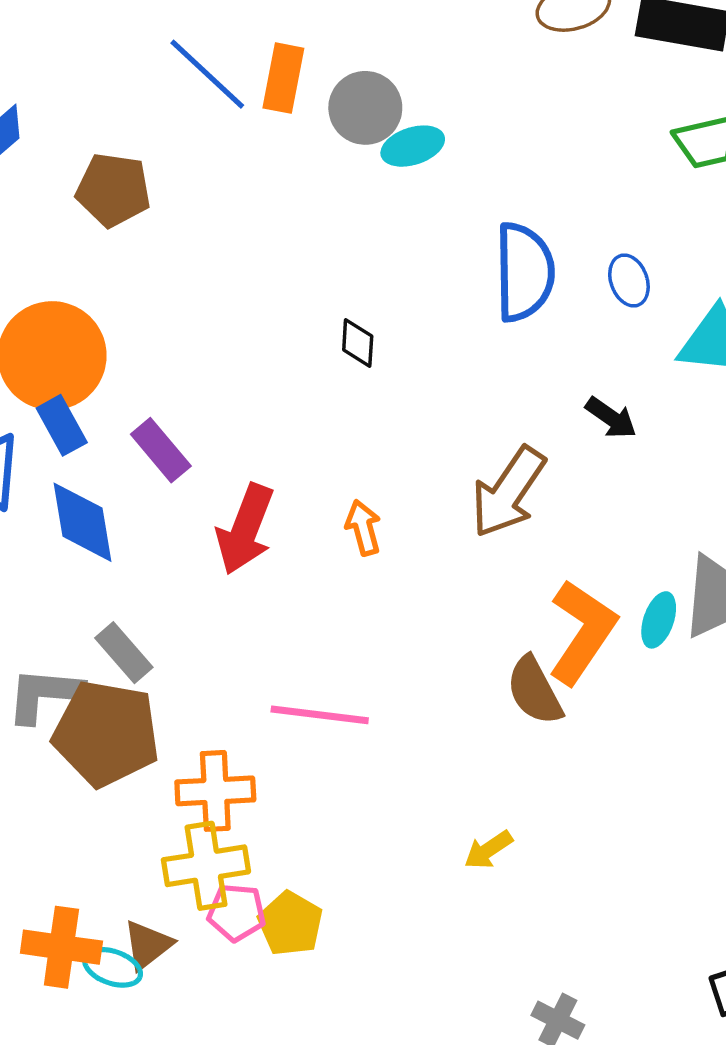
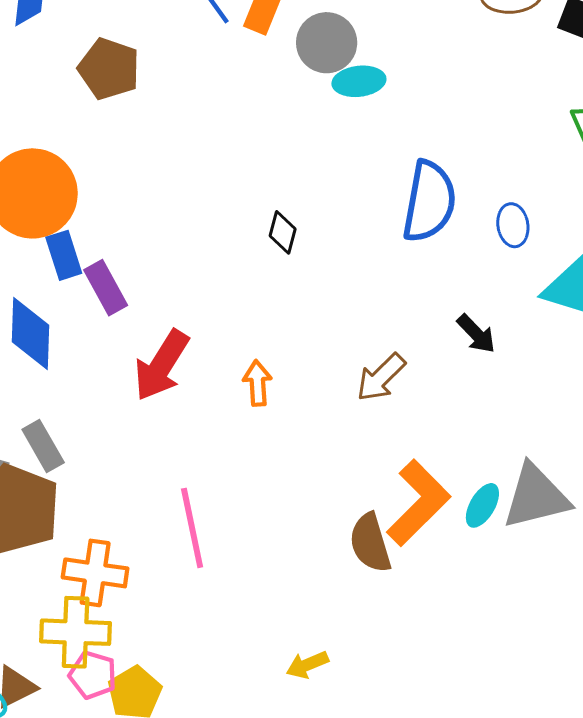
blue rectangle: (62, 425) -> (64, 255), moved
brown arrow: (508, 492) -> (381, 377), size x0.7
pink line: (320, 715) -> (192, 528), turned 60

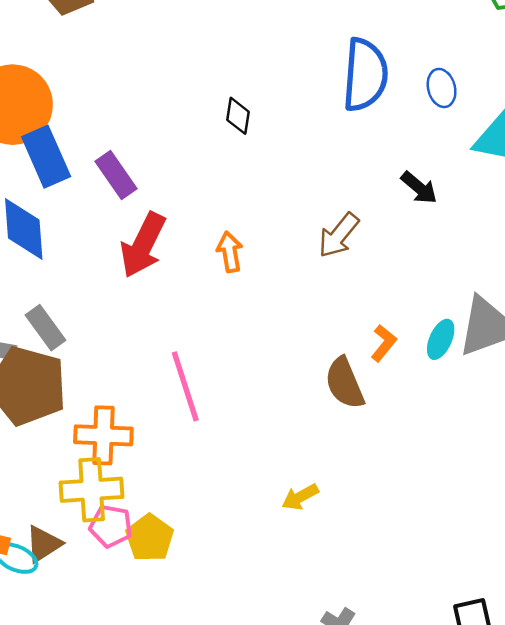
blue rectangle: (64, 255) -> (46, 157), size x1.4
purple rectangle: (106, 288) -> (116, 175), moved
orange L-shape: (418, 503) -> (384, 343), size x0.5

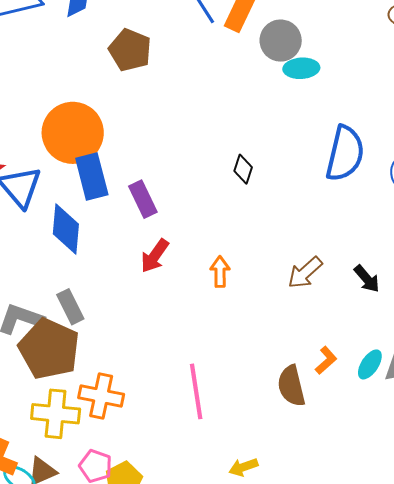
black arrow: (419, 188) -> (367, 279), moved
red arrow: (143, 245) -> (155, 256), size x0.7
pink line: (185, 386) -> (196, 391), moved
yellow cross: (92, 490) -> (56, 414), moved

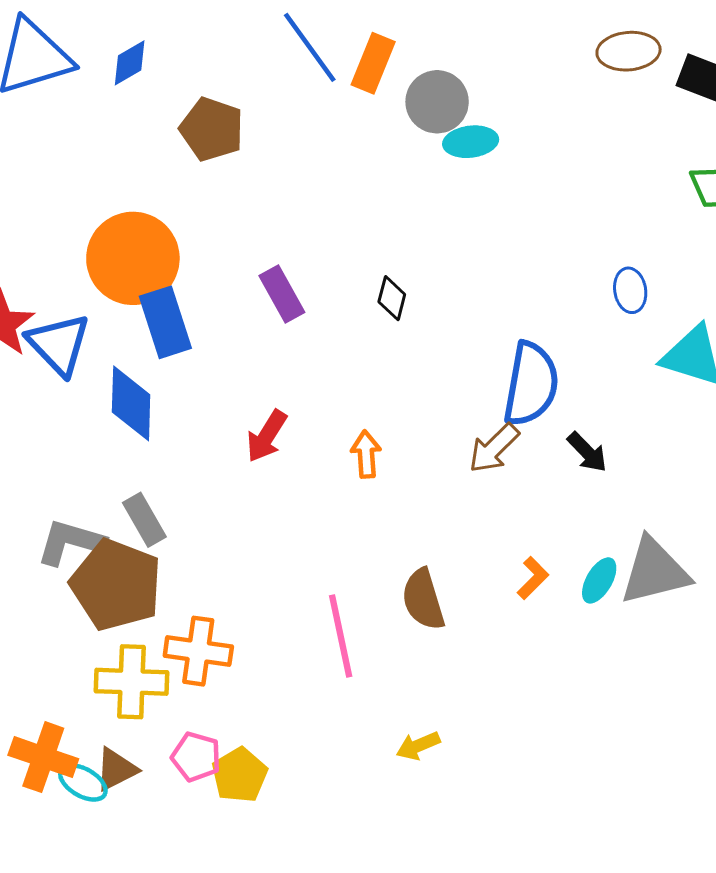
blue semicircle: (345, 154) -> (531, 384), moved
purple rectangle: (143, 199) -> (282, 294), moved
brown semicircle: (291, 386) -> (423, 599), moved

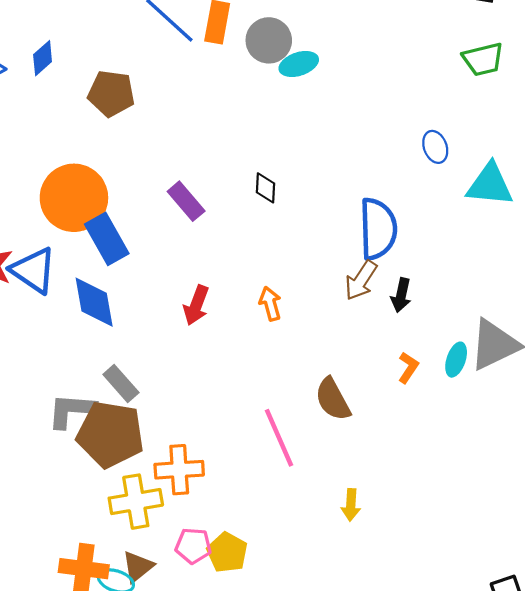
black arrow: (587, 452) -> (401, 295), moved, turned 68
yellow arrow: (418, 746) -> (351, 505), turned -52

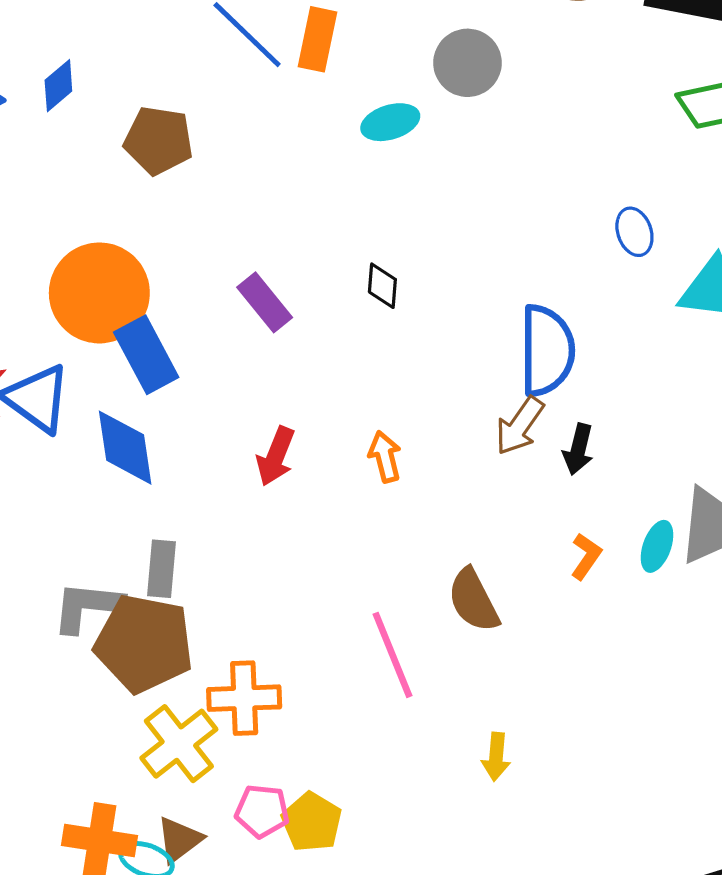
gray circle: (269, 40) -> (467, 63), moved
cyan ellipse: (299, 64) -> (390, 122), moved
gray rectangle: (121, 384) -> (161, 569), turned 45
yellow cross: (136, 502) -> (179, 744), turned -30

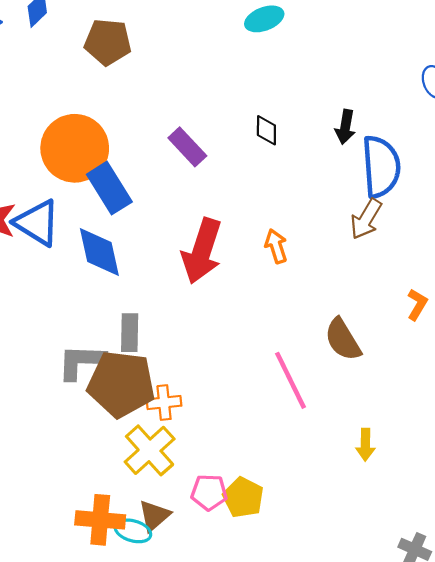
black arrow: (578, 449) -> (345, 127), moved
red arrow: (276, 456) -> (202, 251), size x1.6
orange cross: (244, 698) -> (164, 403), moved, size x0.7

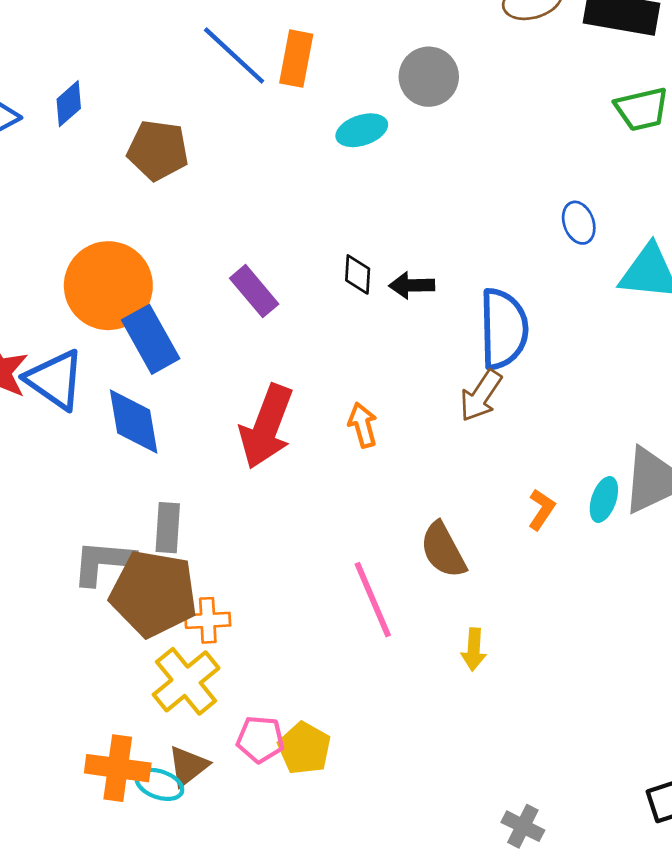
black arrow: (345, 127) -> (412, 285), moved, turned 76
yellow arrow: (365, 445) -> (474, 649), moved

